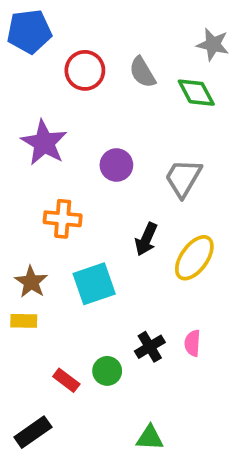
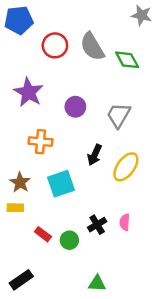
gray star: (213, 44) -> (142, 15), moved
gray semicircle: (142, 72) -> (92, 47), size x1.4
red rectangle: (66, 380) -> (43, 234), moved

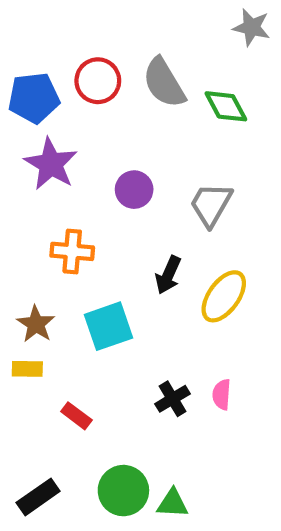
blue pentagon: (19, 20) -> (34, 98), moved
green circle: (69, 240) -> (123, 491), moved, size x1.5

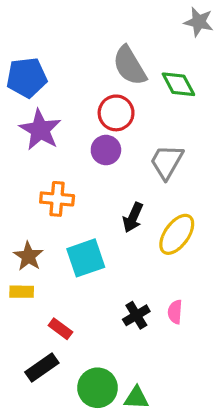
red circle: (98, 81) -> (116, 113), moved
black rectangle: (38, 497) -> (42, 368), moved

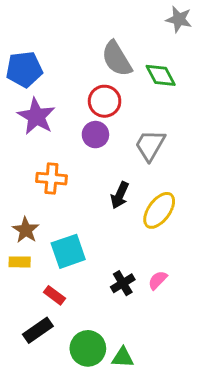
cyan square: (86, 258) -> (68, 251), moved
pink semicircle: (175, 312) -> (158, 280), turned 40

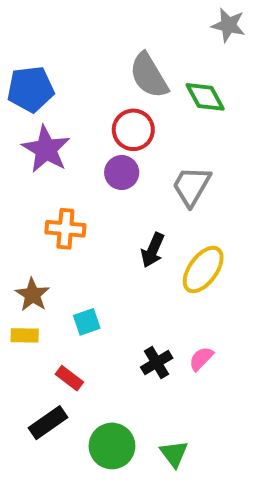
cyan square: (68, 251) -> (87, 322), size x0.6
green triangle: (123, 357) -> (174, 454), moved, turned 50

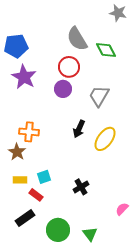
orange cross: (65, 229) -> (29, 132), moved
cyan square: (87, 322) -> (44, 177), moved
yellow rectangle: (25, 335) -> (20, 180), moved
pink semicircle: (201, 359) -> (122, 209), moved

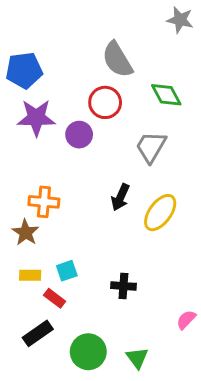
green diamond: (106, 50) -> (166, 95), moved
purple star: (24, 77) -> (36, 118), turned -30
purple circle: (63, 89) -> (79, 135), moved
black cross: (81, 187) -> (123, 286), turned 35

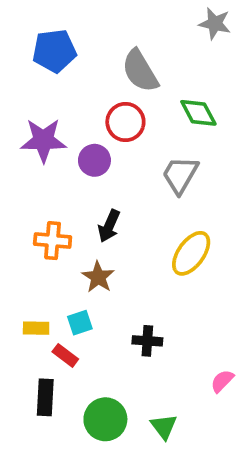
blue pentagon: (24, 70) -> (54, 51), moved
black arrow: (120, 197) -> (109, 226), moved
brown star: (26, 232) -> (98, 277), moved
black rectangle: (38, 333) -> (45, 397), turned -52

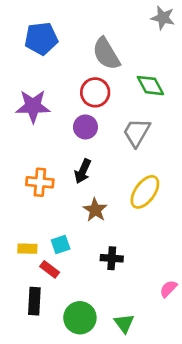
purple circle: (94, 160) -> (85, 127), moved
brown star: (98, 277) -> (95, 210), moved

